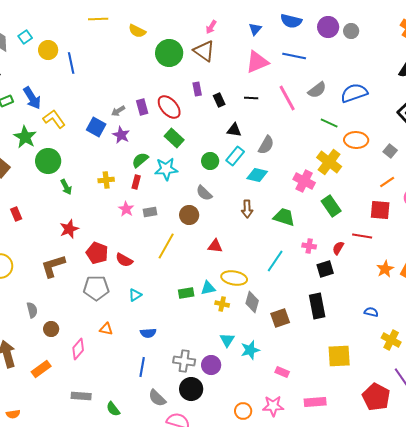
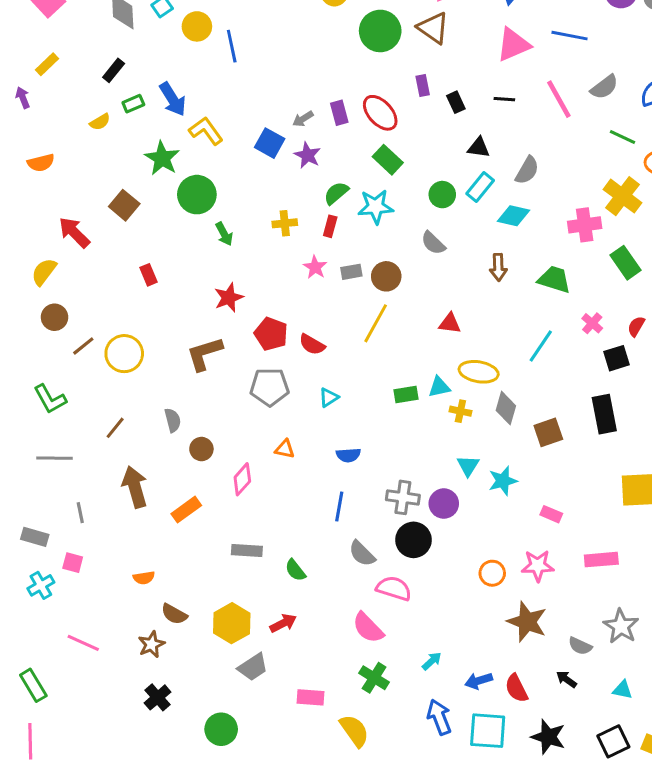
pink cross: (304, 181) -> (585, 225), turned -35
brown circle: (189, 215) -> (386, 276), moved
pink cross: (309, 246) -> (592, 323), turned 32

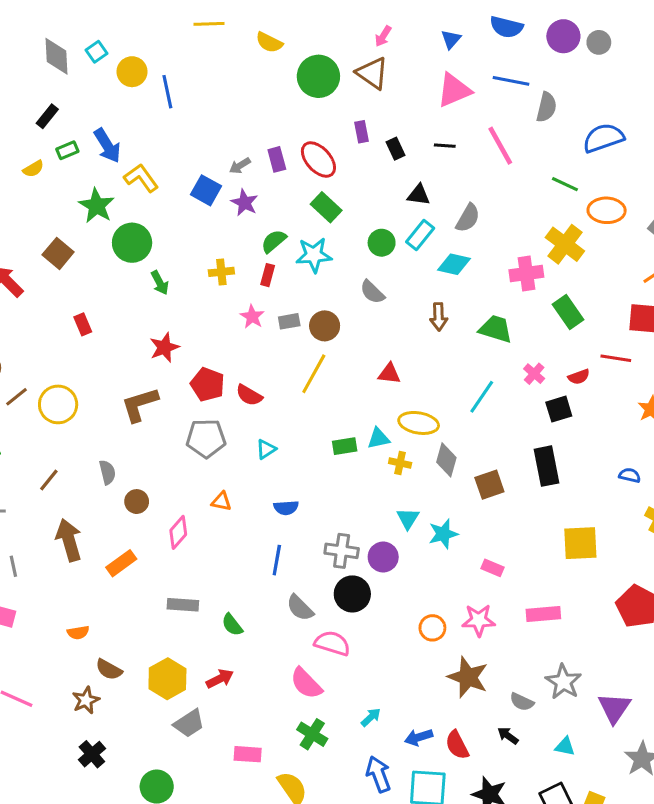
gray semicircle: (604, 87) -> (546, 107), moved, turned -40
red semicircle: (636, 326) -> (579, 377), turned -140

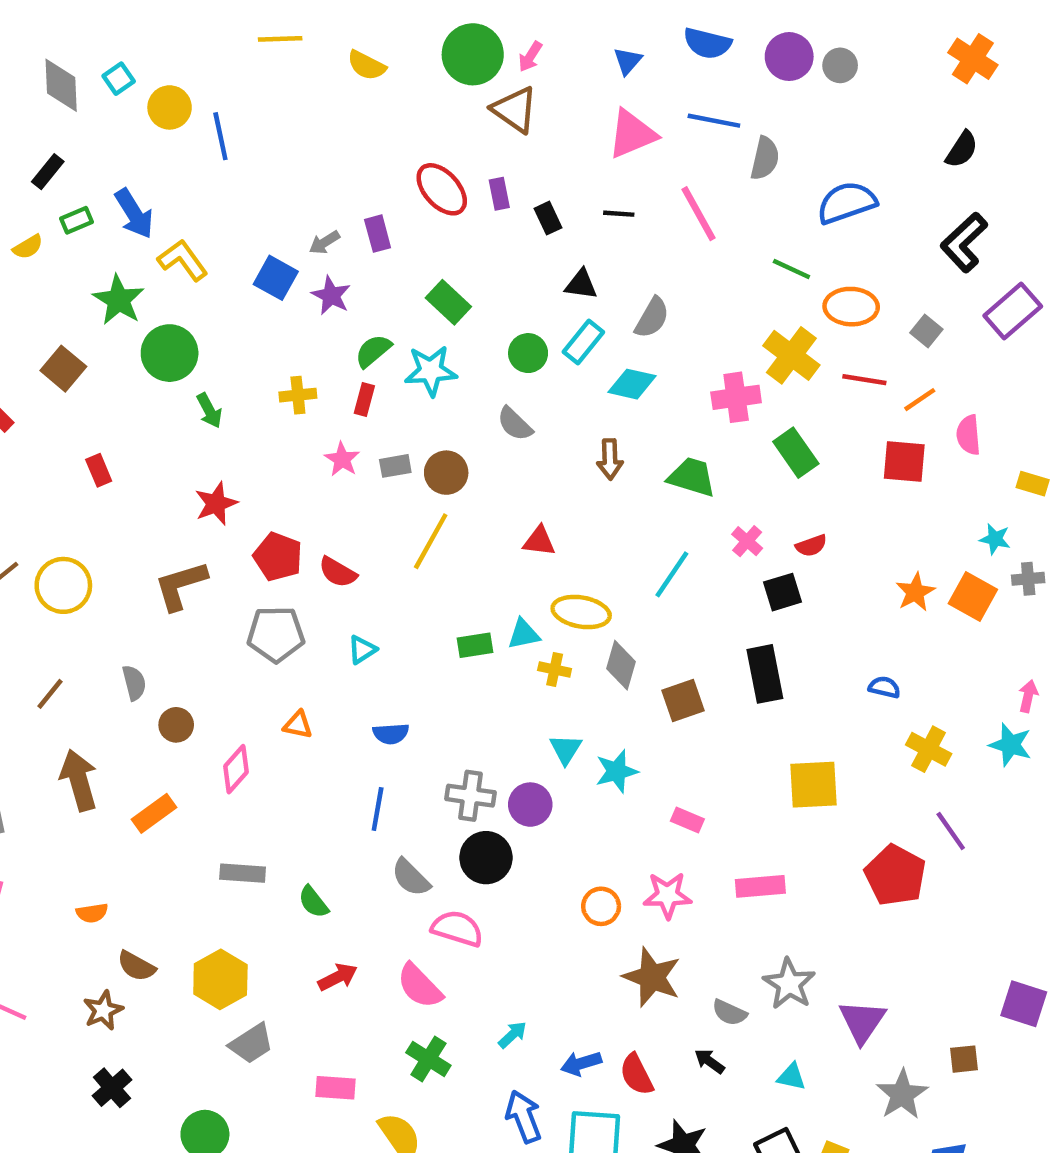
green circle: (318, 76) -> (473, 54), moved
red ellipse: (318, 159) -> (442, 189), moved
red line: (616, 358) -> (864, 380), moved
red arrow: (220, 679) -> (338, 977), moved

